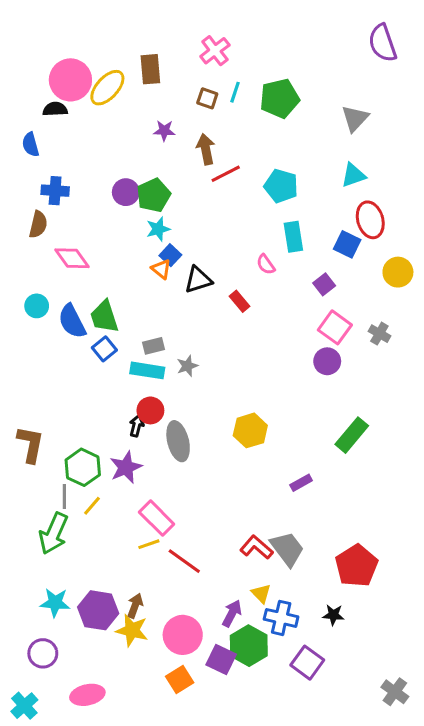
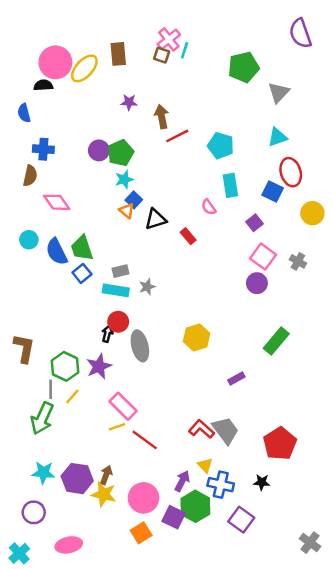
cyan line: (235, 92) -> (185, 50), moved
brown square: (207, 98) -> (162, 55), moved
green pentagon: (280, 98) -> (244, 67), moved

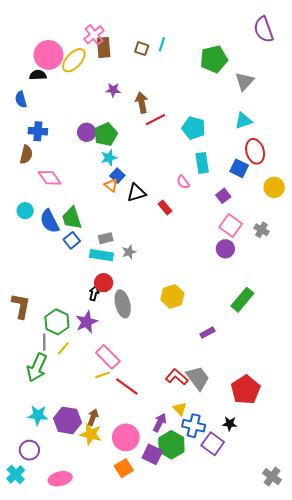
pink cross: (169, 39) -> (94, 35), moved
purple square: (241, 520) -> (213, 444), moved
cyan cross: (19, 553) -> (16, 474), moved

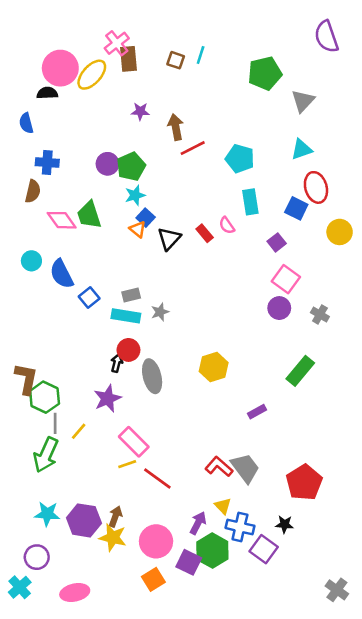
black triangle: (136, 193) -> (169, 239), turned -30
red rectangle: (165, 207) -> (205, 233), moved
green trapezoid: (72, 218) -> (89, 215), moved
gray cross: (261, 230) -> (320, 315), moved
green hexagon: (57, 322) -> (45, 397), moved

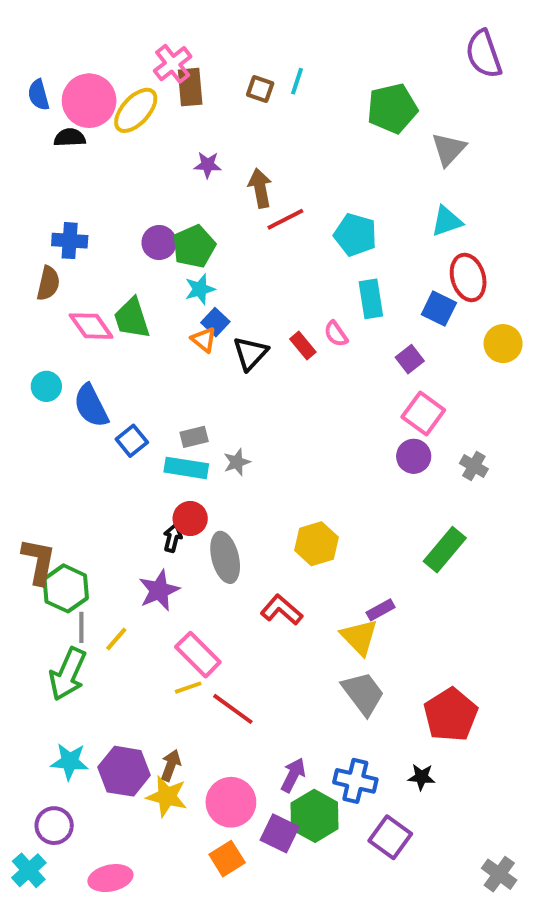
blue semicircle: (26, 123) -> (39, 95), moved
red L-shape: (219, 467) -> (281, 610), moved
yellow triangle: (223, 506) -> (359, 637), moved, size x1.5
purple square: (264, 549) -> (390, 837), moved

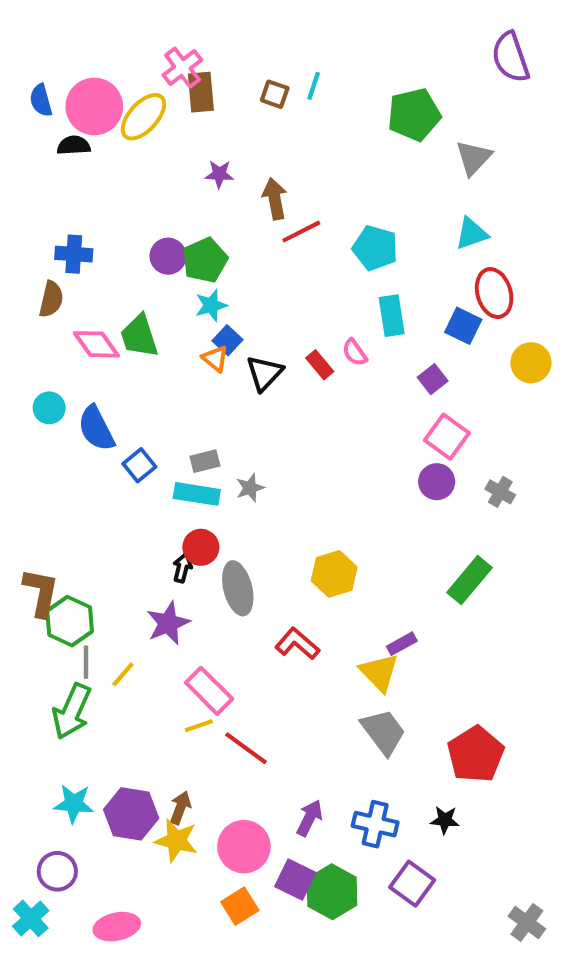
green hexagon: (315, 816) -> (332, 892), moved

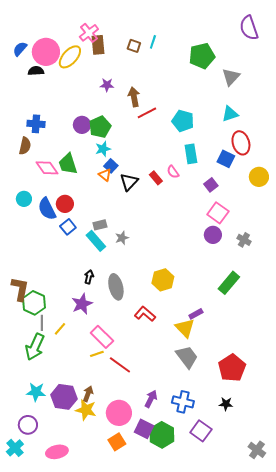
blue semicircle: (41, 100) -> (20, 49), turned 56
cyan rectangle: (197, 494) -> (96, 241), turned 40
red circle: (201, 547) -> (65, 204), moved
black star: (445, 820) -> (226, 404), moved

